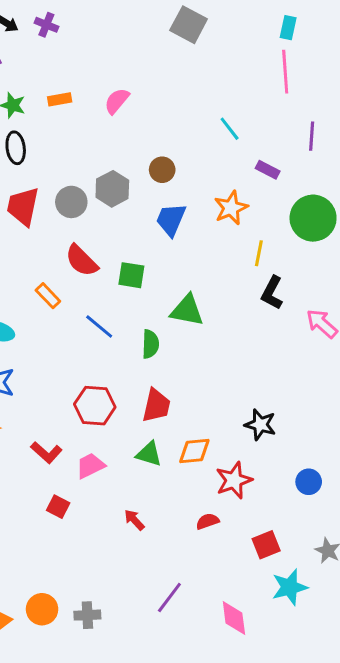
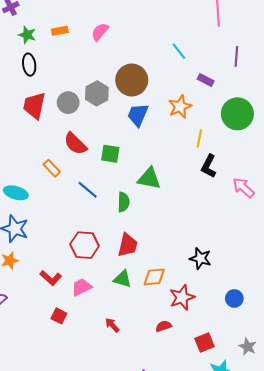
brown circle: (162, 170) -> (132, 80), size x1.8

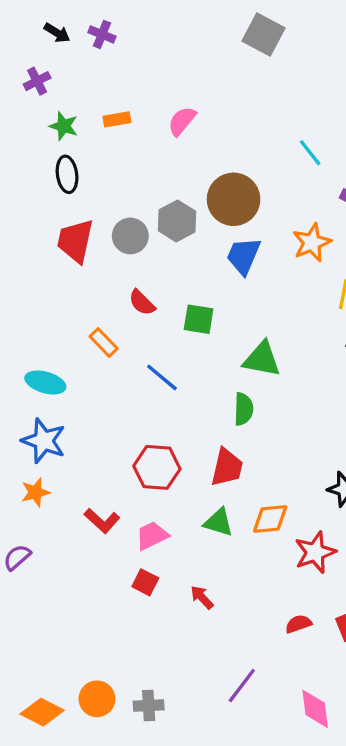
red semicircle: (75, 144) -> (142, 303), size x0.7
green semicircle: (124, 202) -> (244, 409), moved
red square: (59, 316) -> (145, 582), moved
red semicircle: (164, 326) -> (298, 624), moved

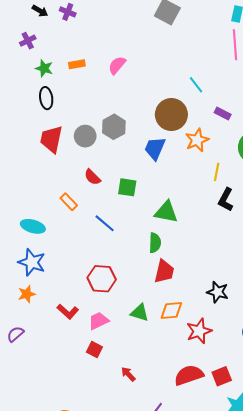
brown circle: (234, 199) -> (171, 115), moved
red trapezoid: (227, 467) -> (164, 272), moved
red arrow: (202, 597) -> (128, 374), moved
red semicircle: (298, 624) -> (189, 375), size x1.8

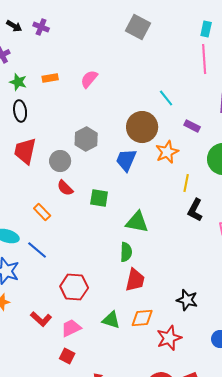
gray circle: (85, 136) -> (60, 161), moved
blue line: (105, 223) -> (37, 250), moved

